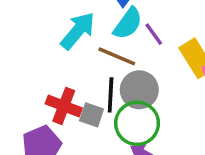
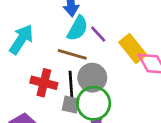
cyan arrow: (78, 31) -> (21, 39), moved
red cross: (64, 106) -> (44, 83), moved
gray square: (92, 115) -> (71, 104), moved

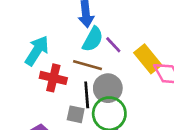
red cross: (44, 83) -> (53, 78), moved
gray square: (71, 104) -> (76, 114), moved

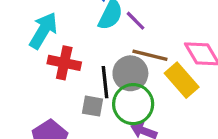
yellow rectangle: (148, 59) -> (182, 80), moved
brown line: (88, 65) -> (150, 55), moved

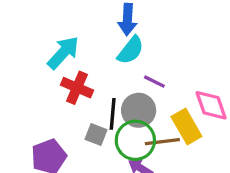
purple line: (135, 21) -> (154, 82), moved, turned -30
brown line: (150, 55) -> (162, 142), moved, turned -32

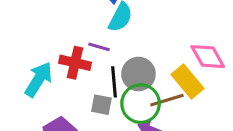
cyan arrow: (63, 53) -> (39, 79), moved
purple line: (154, 82) -> (99, 47), moved

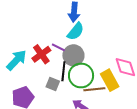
red cross: (75, 63) -> (41, 54), turned 30
gray circle: (138, 74) -> (73, 55), moved
green circle: (141, 104) -> (81, 75), moved

